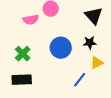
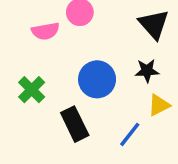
black rectangle: (22, 80) -> (75, 124), moved, turned 66

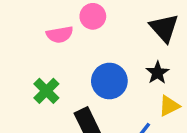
black star: (147, 71) -> (157, 73), turned -30

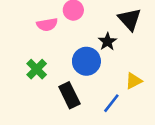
black star: (157, 73) -> (107, 42), moved

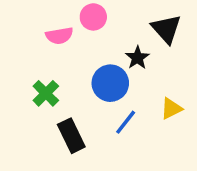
black rectangle: (69, 95) -> (71, 136), moved
blue line: (111, 103) -> (126, 122), moved

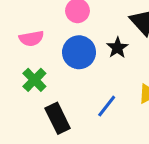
pink semicircle: (59, 36) -> (31, 38), moved
blue circle: (110, 83) -> (79, 52), moved

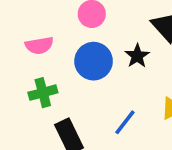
green cross: (34, 80) -> (43, 93), turned 30

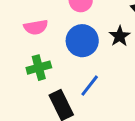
blue line: (125, 122) -> (90, 86), moved

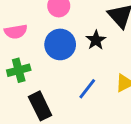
blue line: (90, 86) -> (87, 89), moved

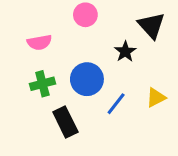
blue circle: (60, 44) -> (87, 79), moved

